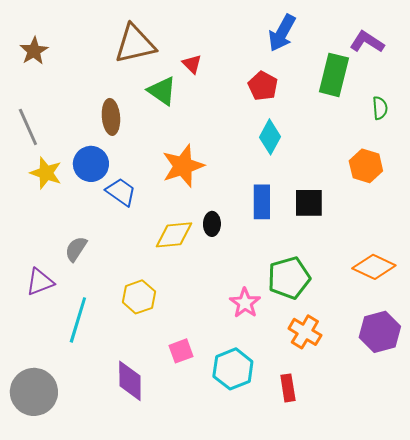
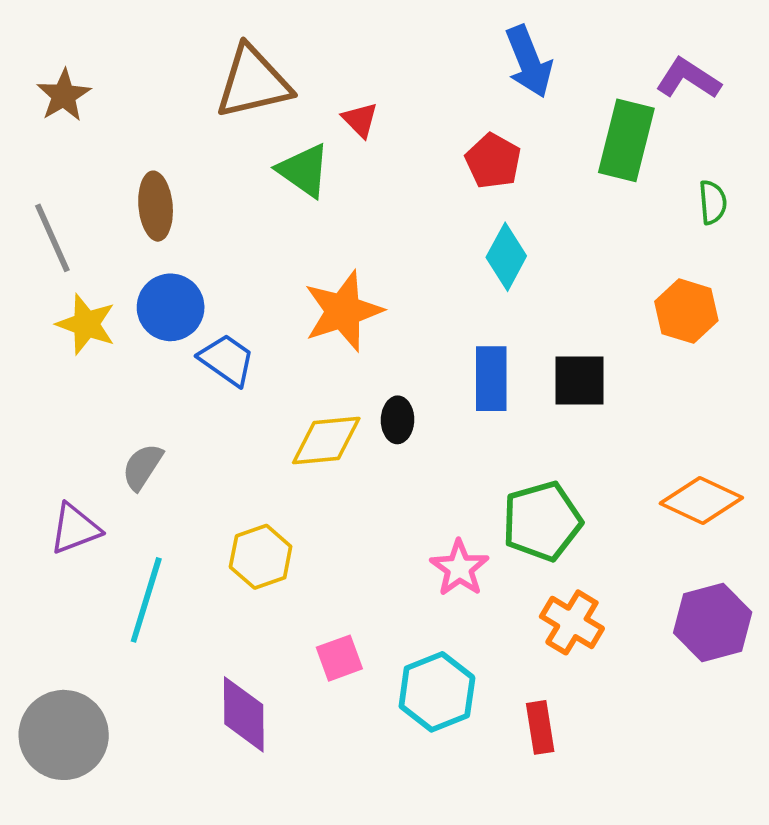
blue arrow: (282, 33) -> (529, 62), turned -51
brown ellipse: (111, 117) -> (156, 206), moved

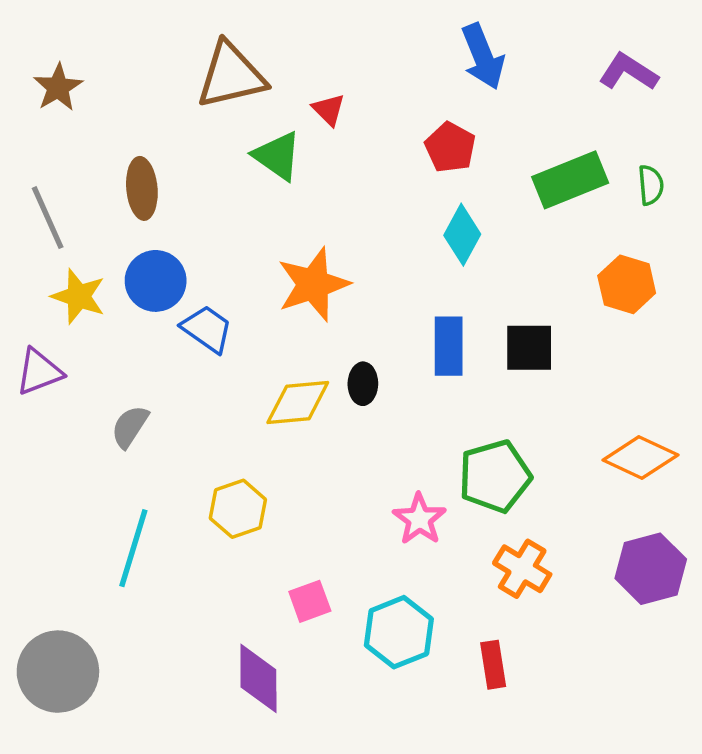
green rectangle: (626, 140) -> (570, 180), moved, turned 54
purple triangle: (75, 529) -> (39, 372), moved
purple diamond: (244, 714) -> (258, 678), moved

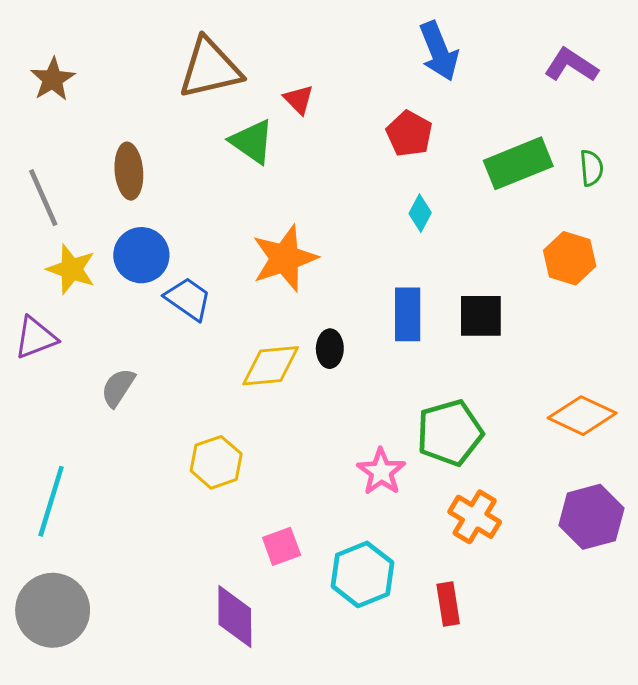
cyan diamond: (462, 235) -> (420, 213), size x0.7
cyan line: (133, 548) -> (51, 501), moved

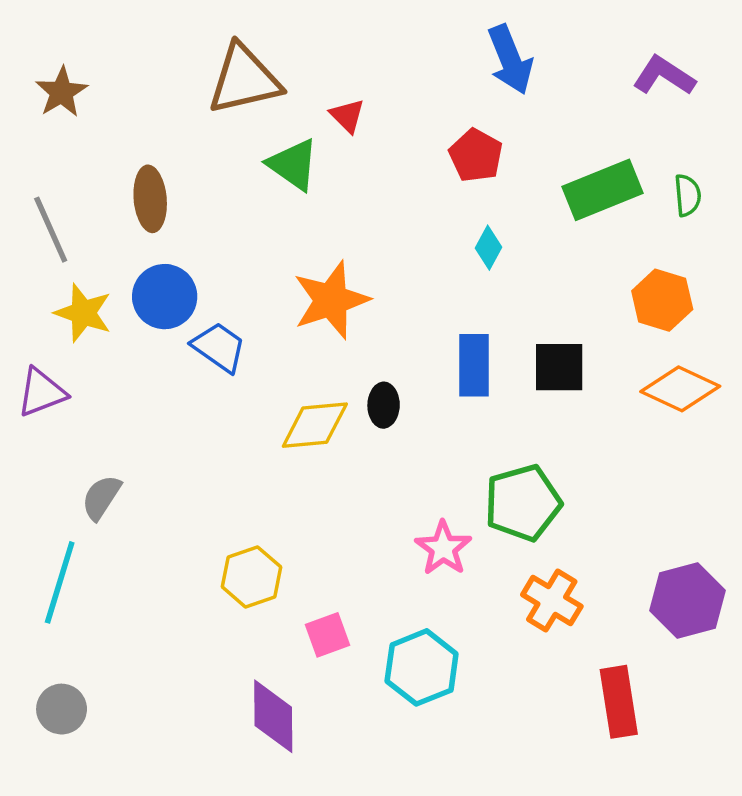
gray semicircle: (118, 388) -> (101, 497), moved
orange diamond: (582, 416) -> (680, 389), moved
yellow hexagon: (216, 462) -> (251, 577), moved
red rectangle: (448, 604) -> (619, 702), moved, size x1.4
gray circle: (53, 610) -> (62, 709), size x0.6

